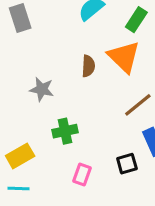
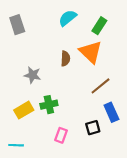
yellow rectangle: (20, 156) -> (24, 110), moved

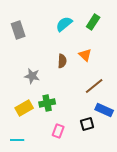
green rectangle: (99, 26) -> (93, 22), moved
orange triangle: (91, 52) -> (85, 55), size x0.6
blue rectangle: (111, 112) -> (104, 110), turned -42

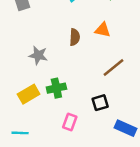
orange triangle: (85, 55) -> (103, 30), turned -32
blue rectangle: (104, 110) -> (126, 128), moved
black square: (87, 124) -> (100, 103), moved

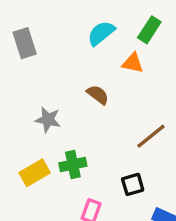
orange triangle: (103, 30) -> (133, 63), moved
brown semicircle: (75, 37) -> (98, 95), turned -56

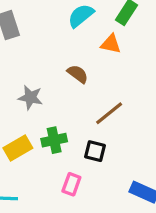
brown line: (151, 136) -> (109, 113), moved
black square: (133, 184) -> (95, 151), moved, turned 30

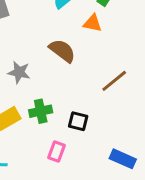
brown semicircle: (78, 74) -> (62, 51), size x1.4
brown line: (109, 113) -> (114, 81), moved

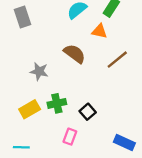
brown line: (114, 81) -> (117, 60), moved
black square: (78, 121) -> (88, 112), turned 35

